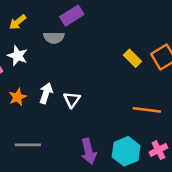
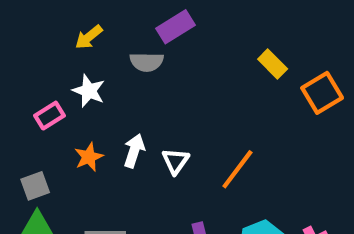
yellow rectangle: (133, 58) -> (273, 64), moved
orange line: (147, 110) -> (237, 169), moved, turned -60

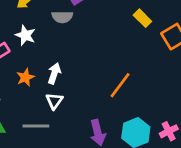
white triangle: (175, 161) -> (54, 101), moved

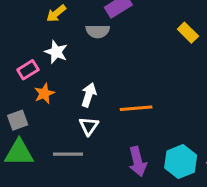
orange star: (25, 77) -> (44, 93), moved
orange line: (120, 85) -> (136, 108), moved, turned 48

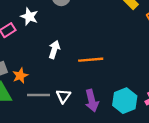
orange star: (44, 93) -> (20, 76), moved
white triangle: (89, 126) -> (63, 96), moved

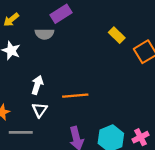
white triangle: (63, 96) -> (40, 110), moved

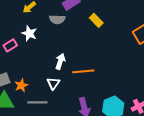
yellow rectangle: (117, 35) -> (96, 20), moved
white arrow: (37, 85) -> (60, 61), moved

